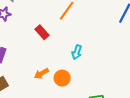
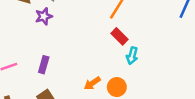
red rectangle: (42, 32) -> (119, 36), moved

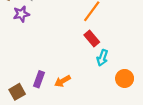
purple rectangle: (44, 65) -> (39, 79), moved
orange circle: (117, 87) -> (125, 78), moved

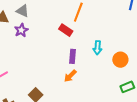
red rectangle: (92, 39) -> (66, 30), moved
purple rectangle: (39, 79) -> (72, 56), moved

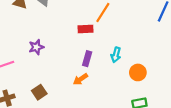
purple star: (21, 30) -> (36, 47), moved
red rectangle: (66, 30) -> (85, 29), turned -48

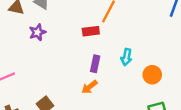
purple star: (36, 47) -> (38, 32), moved

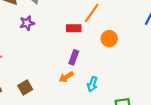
cyan arrow: (126, 57) -> (92, 84), moved
orange circle: (152, 75) -> (109, 39), moved

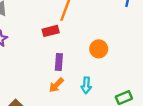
orange circle: (109, 39) -> (99, 49), moved

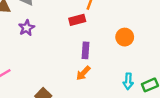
cyan arrow: (86, 85) -> (128, 81), moved

